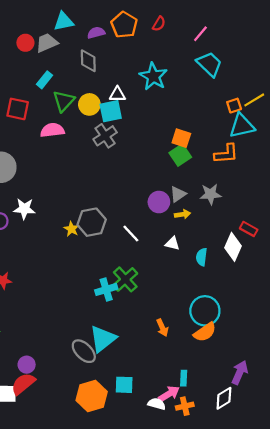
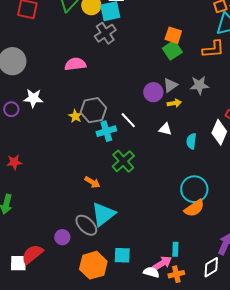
pink semicircle: (52, 130) -> (75, 64), moved
cyan cross: (106, 289) -> (106, 131), moved
orange arrow: (162, 328) -> (92, 182), moved, turned -35
purple circle: (27, 365) -> (62, 237), moved

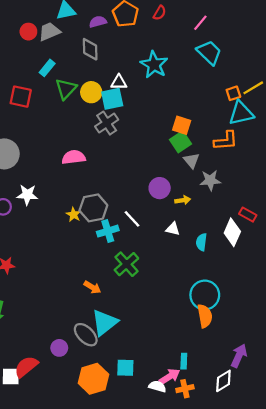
gray triangle: (170, 85) -> (192, 161), moved, turned -35
orange semicircle: (194, 208) -> (205, 316), turned -65

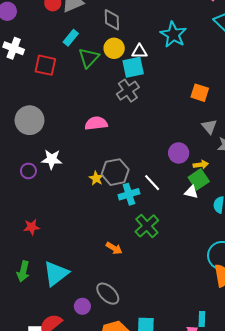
yellow circle: (91, 92) -> (114, 48), moved
green square: (181, 142) -> (199, 179), moved
cyan triangle: (104, 323) -> (56, 274), moved

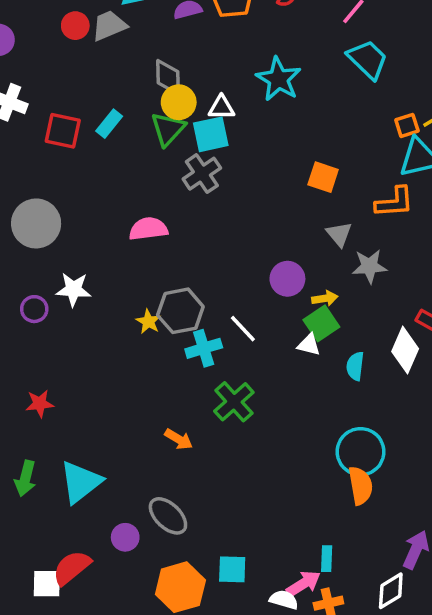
gray diamond: (112, 20) -> (168, 77), moved
cyan rectangle: (71, 38) -> (109, 124), moved
green triangle: (89, 58) -> (168, 129), moved

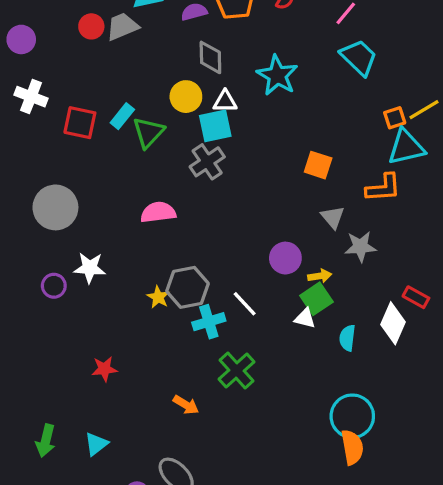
gray diamond: (168, 77) -> (210, 57), moved
green triangle: (168, 129) -> (148, 132), moved
red star: (40, 404) -> (104, 369), moved
cyan triangle: (81, 482) -> (96, 444), size x0.6

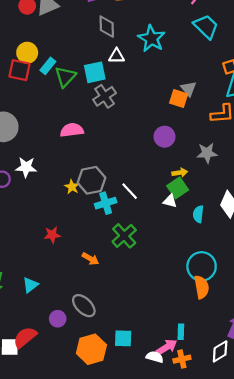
yellow circle: (186, 97) -> (27, 53), moved
cyan square: (215, 126) -> (95, 72), moved
gray triangle: (333, 217) -> (188, 89), moved
purple circle: (285, 258) -> (165, 137), moved
red star: (104, 369) -> (52, 235), moved

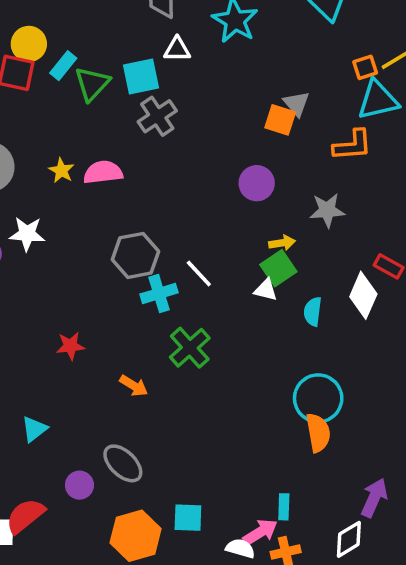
yellow star: (72, 187) -> (61, 171), moved

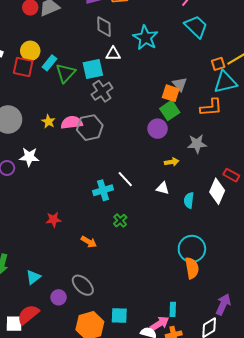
gray hexagon: (136, 255) -> (90, 128), moved
green square: (278, 268) -> (170, 110), moved
green cross: (190, 348) -> (120, 221), size x0.6
cyan triangle: (34, 429) -> (33, 277), moved

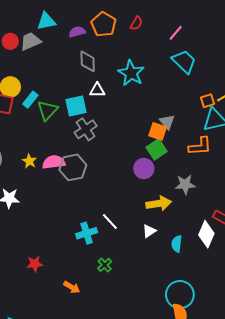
yellow arrow: (172, 162) -> (159, 203), size x1.6
white triangle: (163, 188) -> (149, 231), turned -48

